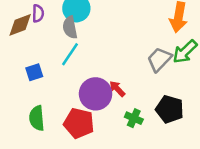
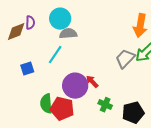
gray semicircle: (70, 27) -> (68, 34), moved, turned 96
black pentagon: (170, 109) -> (133, 113), moved, turned -30
green semicircle: (37, 118) -> (46, 104), moved

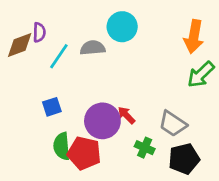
cyan circle: (60, 19) -> (122, 27), moved
cyan line: (55, 55) -> (59, 56), moved
gray trapezoid: (125, 59) -> (173, 124), moved, turned -100
blue square: (27, 69) -> (52, 107), moved

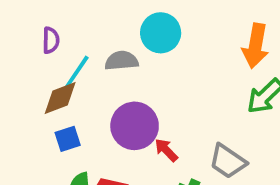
brown diamond: (20, 45) -> (60, 98), moved
purple circle: (102, 121) -> (135, 126), moved

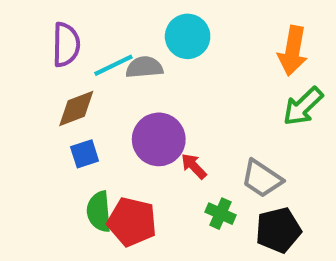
purple semicircle: (51, 40) -> (66, 45), size x1.5
cyan line: (77, 72) -> (113, 65), moved, turned 30

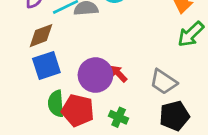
purple circle: (159, 139) -> (95, 75), moved
blue square: (85, 154) -> (46, 65), size x1.5
green cross: (221, 214) -> (119, 117), moved

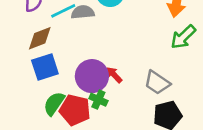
green semicircle: (56, 104) -> (54, 103), turned 40
green cross: (119, 117) -> (98, 100), moved

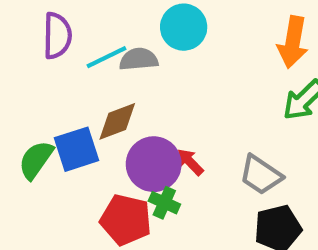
brown diamond: (40, 38) -> (117, 121), moved
green semicircle: (54, 103) -> (36, 160), moved

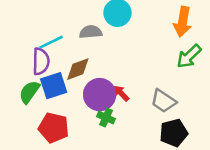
purple semicircle: (57, 36) -> (41, 61), moved
cyan line: (107, 57) -> (51, 42), moved
red pentagon: (126, 220) -> (54, 128), moved

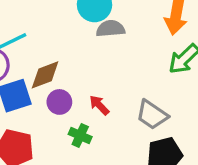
gray semicircle: (91, 32) -> (110, 29), moved
purple circle: (100, 95) -> (59, 102), moved, size x0.6

